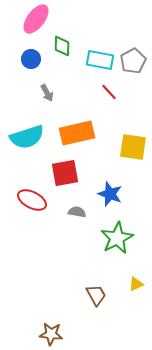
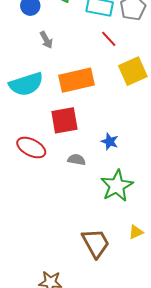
yellow square: (133, 147) -> (133, 71), moved, turned -32
blue star: (110, 194) -> (110, 141), size x0.7
brown trapezoid: (96, 295) -> (96, 243), size x1.4

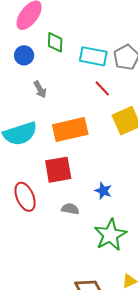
red ellipse: (31, 148) -> (25, 197), turned 40

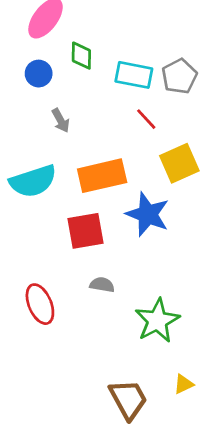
blue star: (103, 191) -> (148, 214), moved, size x1.8
red ellipse: (25, 197) -> (40, 304), moved

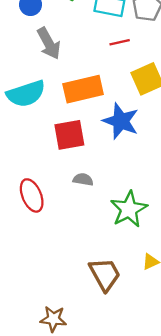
red line: (146, 119) -> (120, 42), turned -60
gray arrow: (61, 120) -> (49, 43), size x1.6

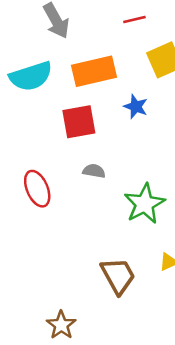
blue star: (121, 121) -> (136, 107), size x0.6
brown star: (53, 319) -> (61, 325), turned 30

